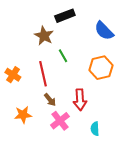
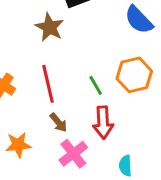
green line: (63, 56) -> (96, 85), moved

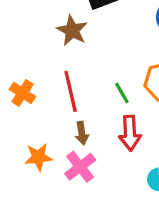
brown arrow: (58, 122) -> (82, 133), turned 30
pink cross: (73, 154) -> (80, 167), moved

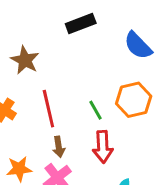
brown star: (72, 30) -> (25, 60), moved

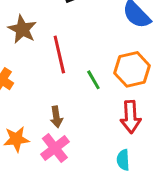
red line: (48, 109) -> (59, 55), moved
red arrow: (103, 147) -> (131, 117), moved

